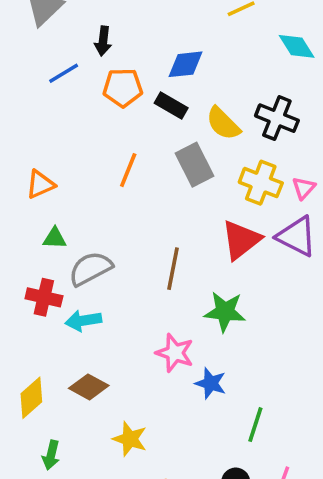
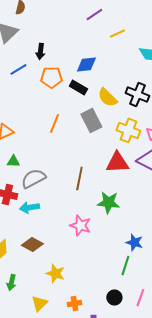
red triangle: (241, 240) -> (117, 162), turned 35
blue star: (211, 383) -> (134, 242), moved

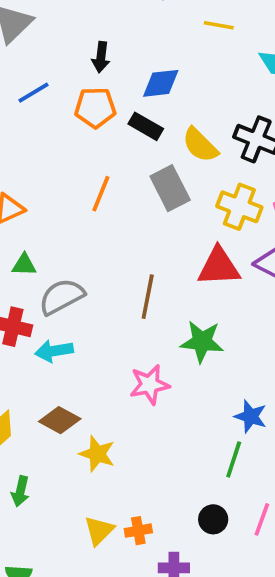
yellow line: (117, 33) -> (219, 25), turned 35
black arrow: (40, 51) -> (101, 57), moved
pink star: (80, 225) -> (150, 385), turned -30
yellow star: (55, 273) -> (97, 454), moved
yellow triangle: (39, 303) -> (99, 531), moved

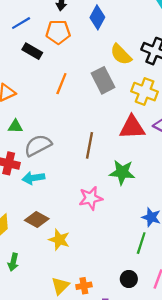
blue diamond: (161, 83) -> (97, 17), turned -55
black rectangle: (146, 126) -> (32, 51), moved

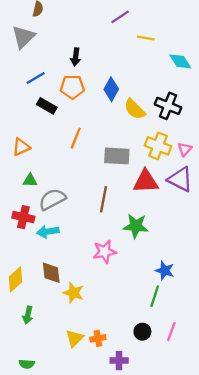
blue diamond: (97, 17) -> (111, 89), moved
gray rectangle: (103, 80) -> (117, 156), moved, turned -60
brown diamond: (37, 219) -> (51, 273), turned 55

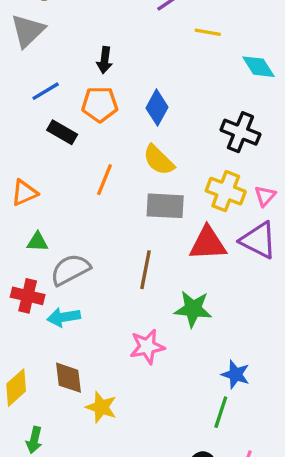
yellow semicircle: (135, 109) -> (159, 160), moved

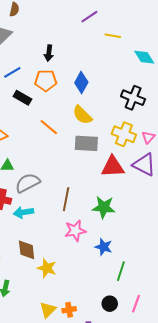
orange line: (105, 180) -> (49, 127), turned -72
brown line: (146, 270) -> (66, 199), moved
blue star: (236, 374) -> (104, 247), moved

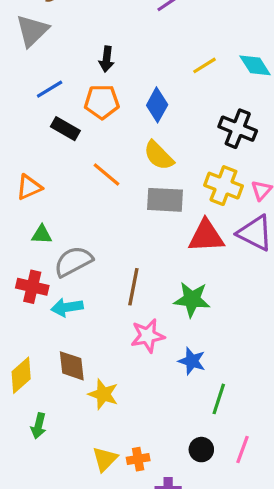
yellow line: (113, 36) -> (205, 65), moved, turned -42

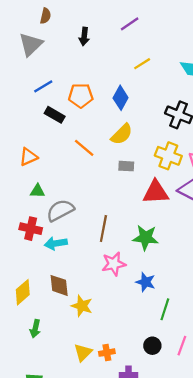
black arrow: (106, 59) -> (84, 36), moved
yellow line: (205, 65) -> (142, 64), moved
yellow semicircle: (159, 156) -> (122, 134), turned -90
gray rectangle: (165, 200) -> (126, 166), size x0.6

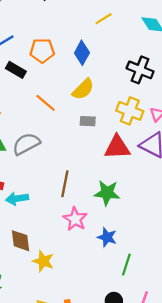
gray semicircle: (60, 210) -> (26, 144), moved
pink star: (114, 264) -> (75, 219), turned -30

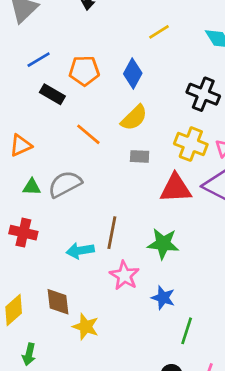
cyan arrow: (17, 199) -> (80, 251), moved

